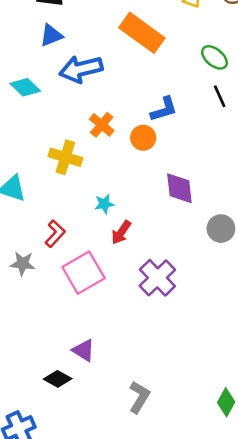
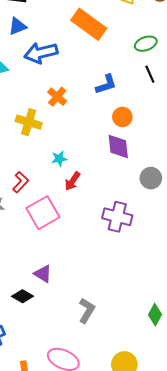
green ellipse: (214, 57) -> (146, 44), turned -60
orange circle: (143, 138) -> (122, 117), moved
purple cross: (157, 278) -> (117, 217), moved, turned -32

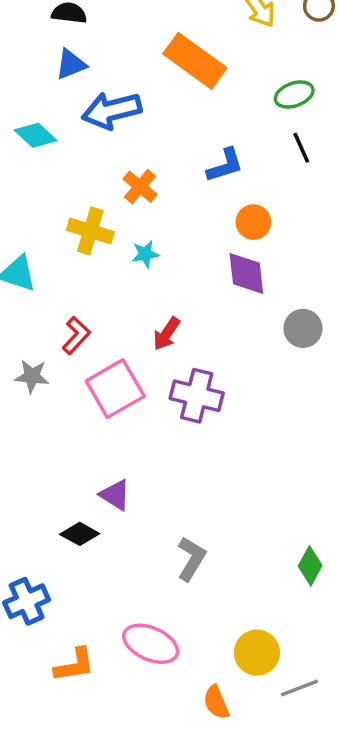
cyan star: (59, 159) -> (145, 254), moved
purple cross: (117, 217) -> (197, 396), moved

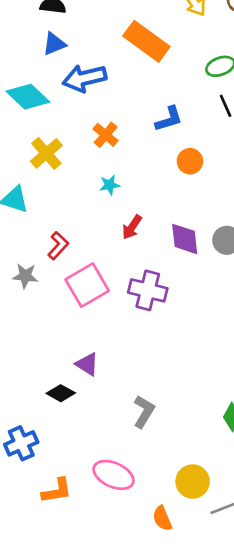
cyan diamond: (35, 135) -> (28, 97), size x1.4
yellow cross: (90, 231) -> (46, 153), moved, turned 32
purple diamond: (246, 273) -> (185, 239), moved
red arrow: (167, 334) -> (132, 227), moved

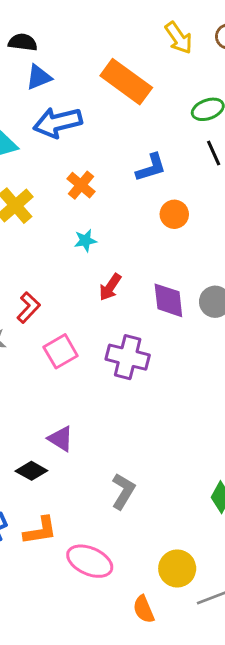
blue triangle: (54, 44) -> (39, 77), moved
pink square: (87, 285) -> (61, 351), size x0.7
orange L-shape: (57, 491) -> (40, 531), moved

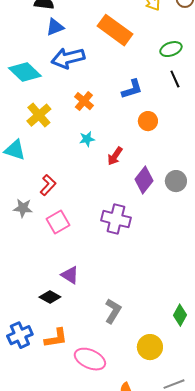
red arrow: (110, 287) -> (115, 156), moved
purple diamond: (168, 300) -> (144, 180), turned 44
pink square: (61, 351) -> (58, 222), moved
yellow circle: (177, 568) -> (150, 347), moved

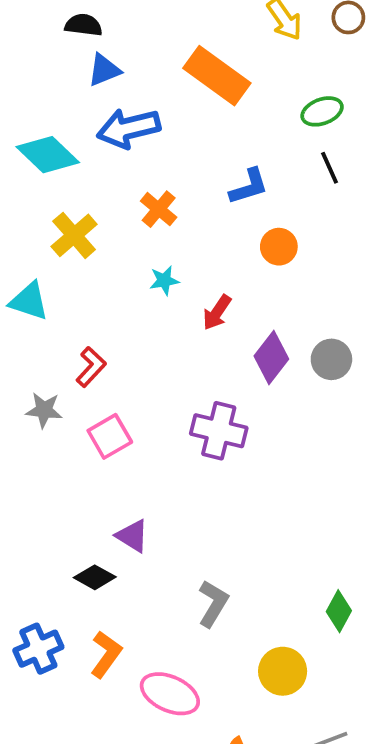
orange L-shape: (56, 338) -> (106, 654), turned -45

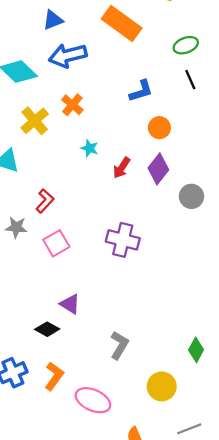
orange cross: (159, 209) -> (72, 105), moved
cyan star: (164, 280) -> (90, 148), turned 30
purple diamond: (271, 357) -> (158, 169), moved

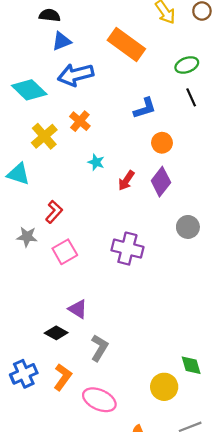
gray circle: (191, 196) -> (188, 227), moved
gray L-shape: (119, 345) -> (99, 348), moved
green diamond: (196, 350) -> (191, 365), moved, turned -45

